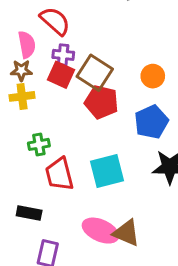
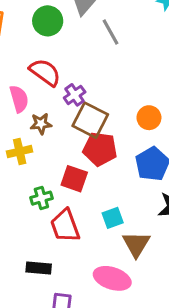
purple cross: (63, 55) -> (75, 95), moved, turned -35
brown star: (21, 70) -> (41, 124), moved
red square: (61, 75) -> (74, 179), moved
cyan square: (107, 171) -> (113, 218), size x0.6
brown triangle: (126, 233) -> (136, 244), moved, turned 44

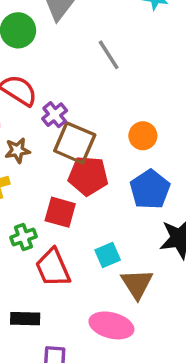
gray line: (110, 32) -> (109, 55), moved

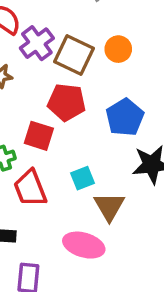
purple cross: (55, 115) -> (37, 43), size x1.4
orange circle: (143, 136) -> (118, 49), moved
brown square: (75, 143) -> (74, 55), moved

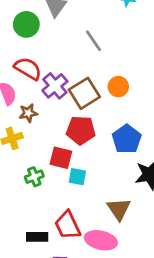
brown square: (74, 55) -> (84, 93), turned 36
cyan square: (83, 178) -> (77, 177), moved, turned 36
red trapezoid: (30, 188) -> (68, 225), moved

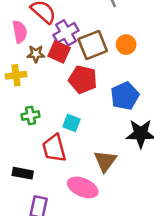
red square: (61, 158) -> (59, 52), moved
red trapezoid: (68, 225) -> (54, 148), moved

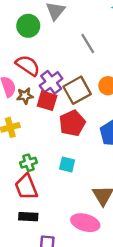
brown star: (36, 54) -> (25, 96), moved
red pentagon: (83, 79) -> (72, 123), turned -30
red trapezoid: (54, 148) -> (26, 187), moved

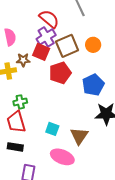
red semicircle: (28, 65) -> (49, 19), moved
brown star: (25, 96) -> (23, 60), moved
cyan square: (67, 165) -> (52, 129), moved

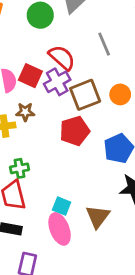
red square: (41, 52) -> (30, 76), moved
pink ellipse: (62, 157) -> (60, 229), moved, turned 45

